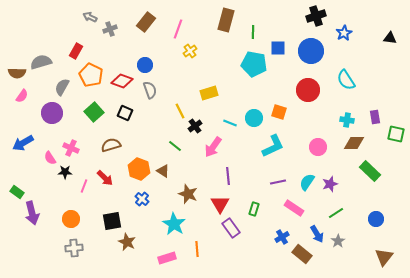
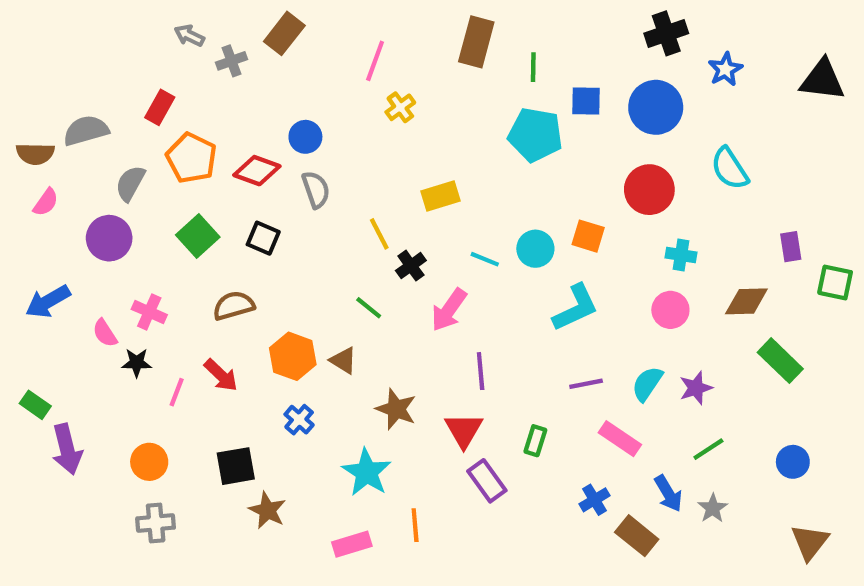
brown rectangle: (146, 22) -> (284, 33), moved
black triangle: (390, 38) -> (822, 80), size x1.6
cyan cross: (347, 120) -> (681, 255), moved

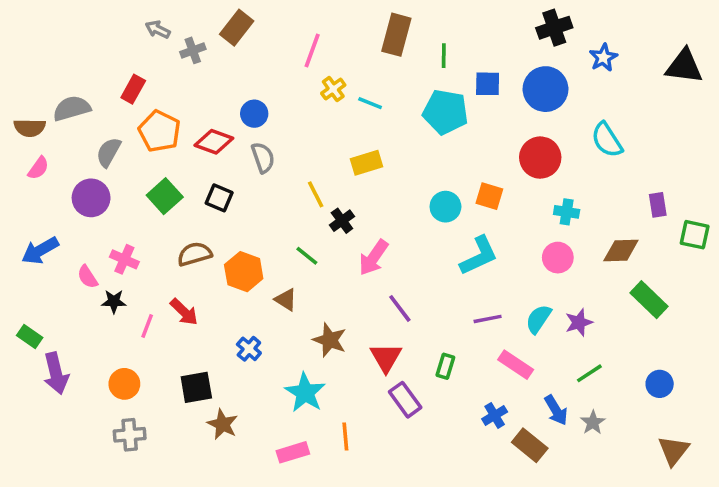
cyan line: (485, 259) -> (370, 103), moved
orange hexagon: (293, 356) -> (244, 272), moved
purple line: (481, 371) -> (400, 308), turned -32

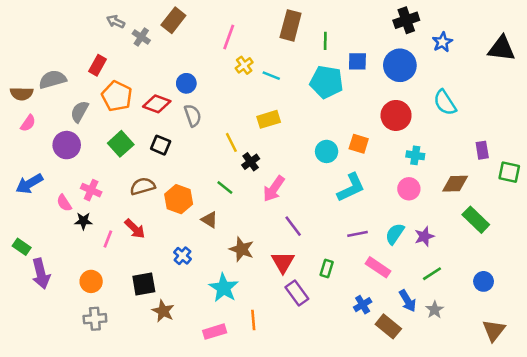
gray cross: (193, 50) -> (141, 37), turned -36

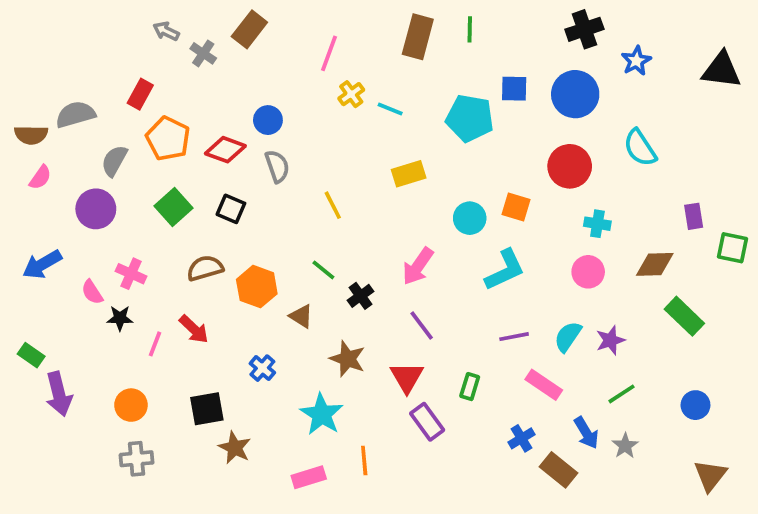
green line: (325, 41) -> (470, 29), moved
yellow rectangle: (269, 119) -> (409, 174), moved
black cross: (251, 162) -> (360, 296), moved
pink arrow: (274, 189) -> (418, 266), moved

